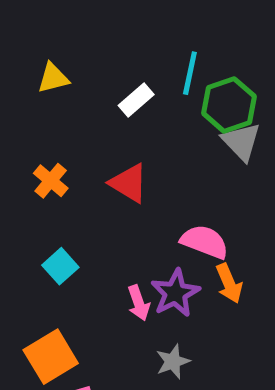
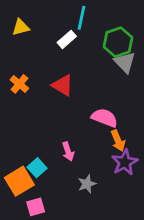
cyan line: (190, 73) -> (82, 18), moved
cyan square: (60, 266) -> (37, 168), moved
purple star: (175, 293) -> (125, 162), moved

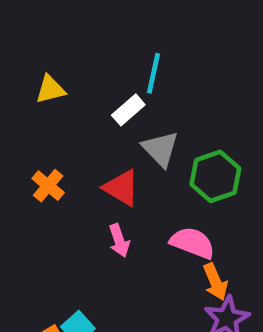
green hexagon: (118, 42) -> (215, 176), moved
gray triangle: (125, 62) -> (160, 149), moved
pink arrow: (68, 151) -> (119, 241), moved

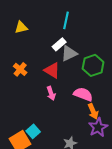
white rectangle: (128, 110) -> (59, 44), moved
gray triangle: (160, 149) -> (69, 53), turned 48

